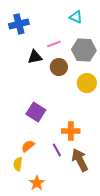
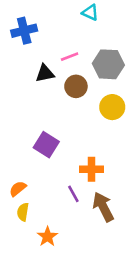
cyan triangle: (76, 17) -> (90, 13), moved
orange semicircle: (28, 146) -> (18, 189), moved

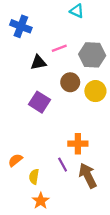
blue cross: (24, 31) -> (21, 26), turned 35
brown circle: (76, 86) -> (70, 82), moved
purple square: (46, 145) -> (39, 102), moved
yellow semicircle: (23, 212) -> (34, 177), moved

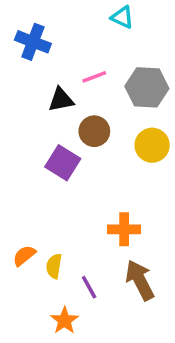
brown circle: (70, 82) -> (94, 131), moved
purple line: (63, 165) -> (89, 287), moved
yellow semicircle: (34, 177) -> (54, 266), moved

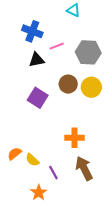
blue cross: (33, 42) -> (32, 31), moved
brown circle: (94, 131) -> (68, 84), moved
yellow semicircle: (54, 266) -> (32, 160), turned -56

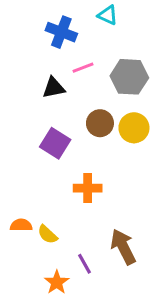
blue cross: (32, 31) -> (61, 32), moved
orange cross: (74, 138) -> (88, 188), moved
orange semicircle: (14, 154) -> (21, 225), turned 40
purple line: (53, 173) -> (85, 264), moved

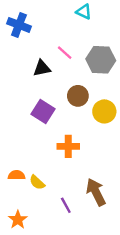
blue cross: (61, 32) -> (19, 25), moved
pink line: (83, 68) -> (65, 53), turned 63
yellow circle: (134, 128) -> (104, 111), moved
orange star: (57, 282) -> (18, 220), moved

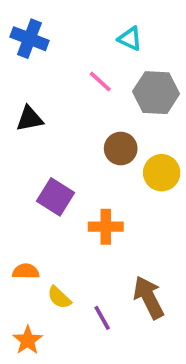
cyan triangle: (84, 12) -> (130, 39), moved
black triangle: (42, 68) -> (29, 119), moved
purple square: (43, 111) -> (56, 197), moved
yellow semicircle: (37, 182) -> (59, 297), moved

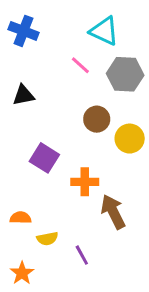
cyan triangle: (130, 39) -> (104, 31), size x1.5
yellow semicircle: (59, 297) -> (47, 239), turned -54
brown arrow: (149, 297) -> (113, 212), moved

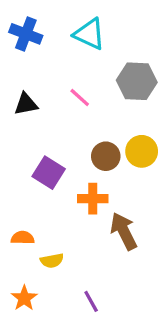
cyan triangle: (104, 31) -> (89, 34), moved
pink line: (80, 65) -> (80, 98), moved
brown circle: (97, 119) -> (106, 156), moved
purple line: (82, 255) -> (91, 301), moved

